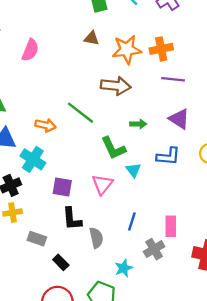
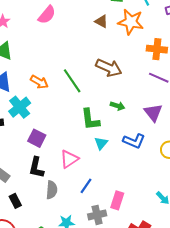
orange star: (127, 50) -> (131, 22), moved
pink triangle: (102, 184) -> (69, 159), moved

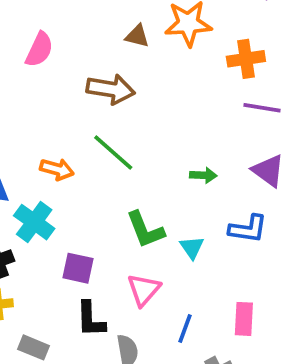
brown arrow: (109, 68) -> (111, 89), moved
green L-shape: (90, 119) -> (145, 230), moved
pink rectangle: (117, 200) -> (244, 319), moved

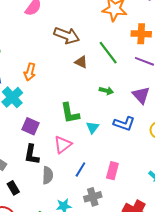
brown triangle: (137, 36) -> (81, 62), moved
green line: (113, 152) -> (108, 53), moved
orange arrow: (57, 169) -> (30, 72), turned 78

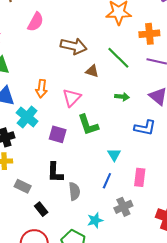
purple square: (30, 126) -> (58, 134), moved
cyan triangle: (93, 127) -> (114, 155), moved
pink triangle: (63, 145) -> (72, 98), moved

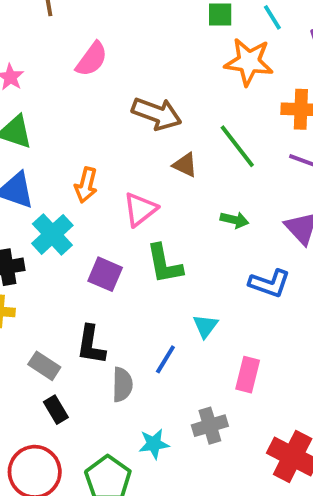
blue line: (107, 181) -> (165, 359), moved
gray rectangle: (23, 186) -> (44, 366), moved

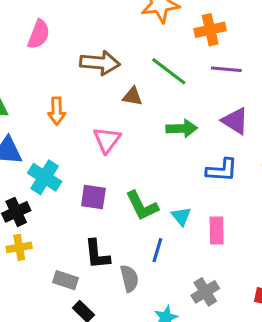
orange arrow: (86, 185) -> (57, 111), moved
green arrow: (234, 220) -> (182, 129), size x1.4
green L-shape: (164, 264) -> (142, 206), moved
pink rectangle: (248, 375) -> (217, 230), moved

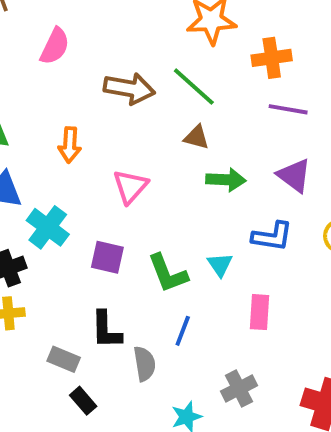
green line: (169, 71) -> (194, 87), moved
brown triangle: (132, 96) -> (196, 137), moved
cyan triangle: (181, 216) -> (220, 265), moved

